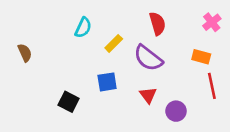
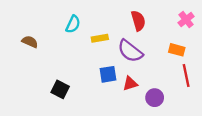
yellow rectangle: (114, 43) -> (100, 38), turned 35
brown semicircle: (25, 53) -> (30, 42), moved, turned -42
blue square: (107, 82) -> (108, 74), moved
red triangle: (148, 95) -> (130, 84), turned 49

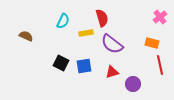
red semicircle: (138, 21) -> (102, 18), moved
blue square: (108, 74) -> (84, 66), moved
black square: (60, 89) -> (61, 63), moved

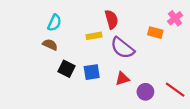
cyan semicircle: (63, 21) -> (54, 23), moved
brown semicircle: (26, 36) -> (50, 45), moved
orange rectangle: (152, 43) -> (155, 33), moved
red line: (160, 65) -> (175, 90), moved, turned -42

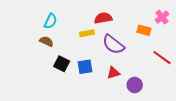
red semicircle: (111, 19) -> (103, 18), turned -84
red line: (175, 90) -> (162, 58), moved

